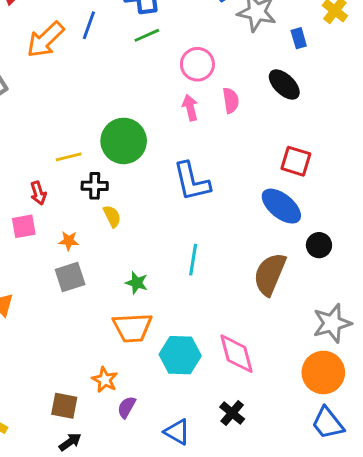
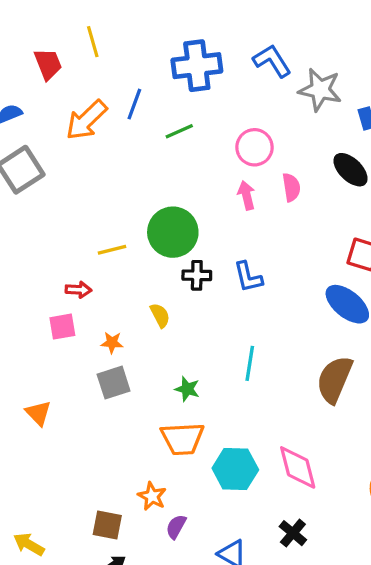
green line: (147, 35) -> (179, 131), moved
blue L-shape: (192, 181) -> (248, 277), size x0.7
black cross: (95, 186) -> (197, 275), moved
red arrow: (38, 193) -> (78, 290), turned -70

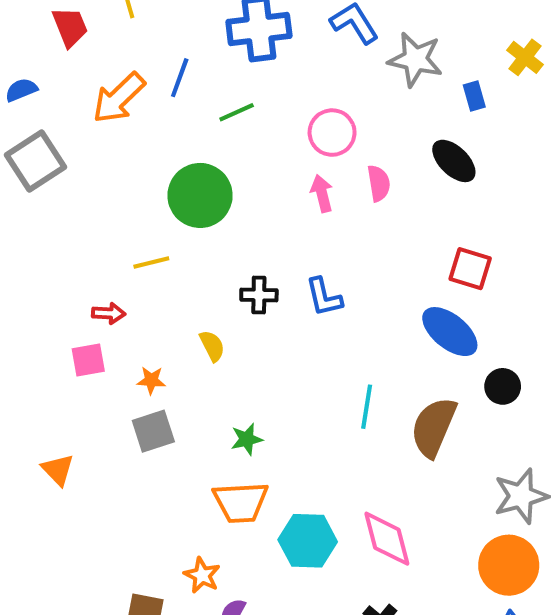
green circle: (173, 232) -> (200, 195), moved
cyan line: (250, 363) -> (367, 407), moved
green star: (187, 389) -> (247, 439), turned -30

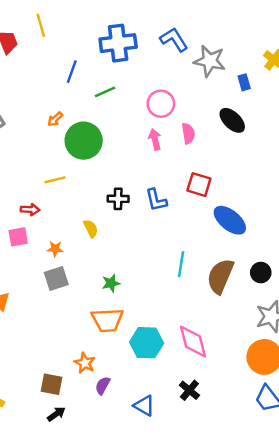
orange arrow: (119, 98) -> (55, 119), moved, size x0.5
red square: (470, 269) -> (199, 185), moved
black circle: (503, 386) -> (261, 273), moved

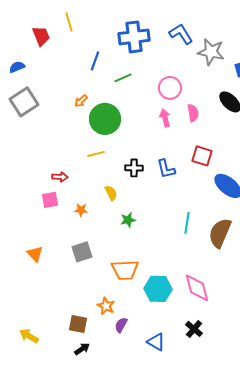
yellow line: (55, 180) -> (96, 154), moved
gray square: (56, 278) -> (82, 252), moved
green star: (111, 283) -> (128, 220), moved

